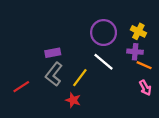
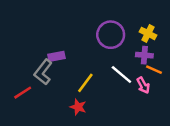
white line: (104, 62) -> (121, 74), moved
gray L-shape: (54, 74) -> (43, 72), moved
pink arrow: (145, 88) -> (143, 85), moved

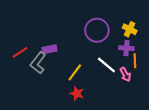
orange line: (154, 70) -> (135, 61), turned 64
red line: (23, 93) -> (20, 52), moved
red star: (78, 107) -> (77, 93), moved

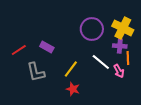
yellow cross: (130, 29) -> (123, 28), size x1.5
purple rectangle: (50, 49) -> (47, 47), turned 40
gray L-shape: (38, 63) -> (36, 72), moved, turned -50

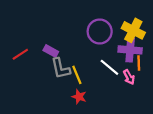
purple cross: (120, 46) -> (130, 50), size x1.5
yellow line: (71, 69) -> (77, 75), turned -60
gray L-shape: (36, 72) -> (61, 68), moved

